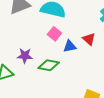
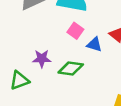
blue triangle: (70, 46) -> (94, 44), turned 32

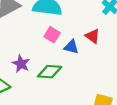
purple star: (42, 59) -> (21, 64), turned 30

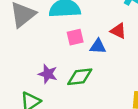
pink square: (52, 35) -> (75, 37), turned -35

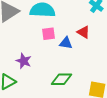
green diamond: (80, 77) -> (62, 79), moved

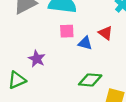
green diamond: (62, 79) -> (90, 80), moved

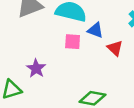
blue triangle: (85, 43) -> (95, 30), moved

